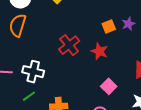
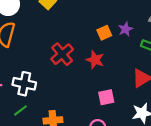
pink square: (109, 86) -> (106, 97), turned 35

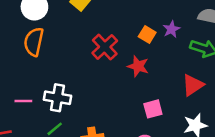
orange square: (104, 33) -> (147, 35), turned -32
red cross: (62, 54) -> (105, 47), moved

